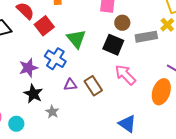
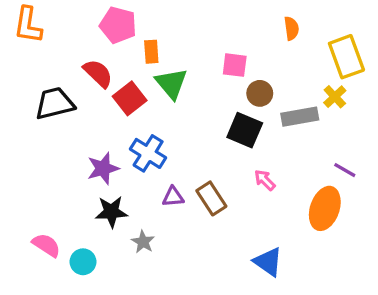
green triangle: (76, 39) -> (171, 83), moved
pink arrow: (125, 75) -> (265, 180), size x0.6
black star: (33, 94) -> (111, 212), turned -30

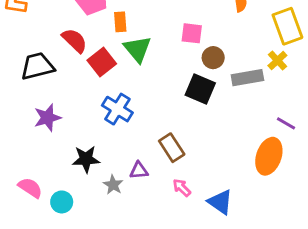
purple star: (103, 168) -> (47, 118), moved
pink arrow: (265, 180) -> (182, 188), moved
purple triangle: (173, 197) -> (139, 171), moved

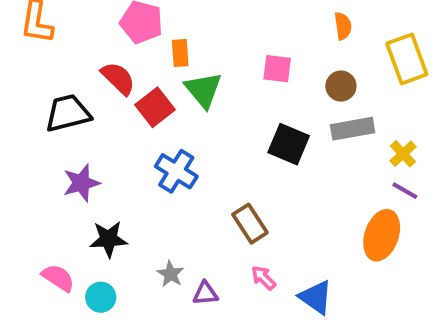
brown circle: (213, 58) -> (341, 86), moved
yellow cross: (277, 60) -> (403, 154), moved
black star: (86, 159) -> (108, 239), moved
purple triangle: (139, 171) -> (205, 293), moved

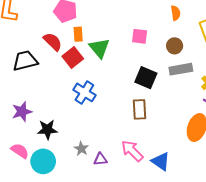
orange rectangle: (180, 53) -> (78, 34), moved
purple star: (81, 183) -> (22, 112), moved
brown rectangle: (250, 224) -> (140, 109), moved, turned 30
pink arrow: (263, 278) -> (132, 151), size x1.6
cyan circle: (101, 297) -> (43, 161), size x1.5

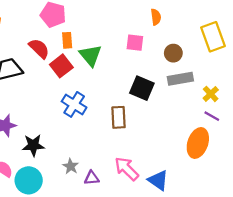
orange semicircle: (176, 13) -> (156, 17), moved
brown rectangle: (140, 109) -> (118, 117), moved

